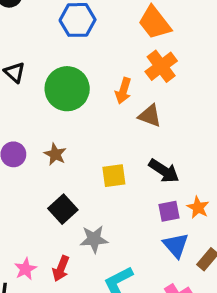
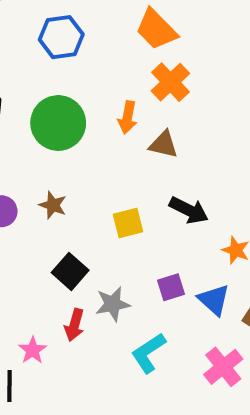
purple square: (169, 211) -> (171, 287), moved
red arrow: (61, 269) -> (74, 325), moved

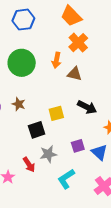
black square: (70, 271) -> (37, 130), moved, turned 30
red arrow: (74, 325) -> (29, 165), turned -49

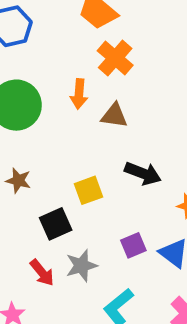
red arrow: (29, 165) -> (42, 273), moved

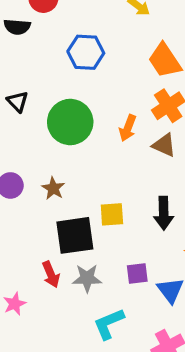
brown triangle: (114, 116) -> (164, 145), moved
black arrow: (143, 173) -> (164, 213), turned 52
black square: (56, 224) -> (75, 235), size x1.4

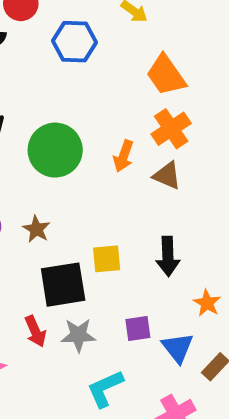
blue hexagon: (86, 52) -> (74, 42), moved

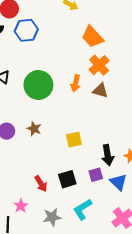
blue hexagon: (74, 42) -> (26, 30), moved
black arrow: (168, 256) -> (108, 155), moved
black square: (63, 285) -> (67, 179), moved, size x0.7
gray star: (78, 335) -> (52, 217), moved

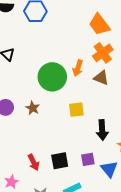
green circle: (38, 85) -> (52, 77), moved
yellow square: (74, 140) -> (76, 110), moved
black arrow: (108, 155) -> (102, 130), moved

